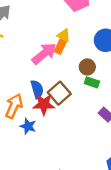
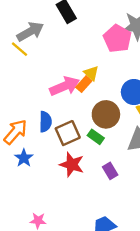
brown circle: (87, 67) -> (106, 114), size x1.5
green rectangle: (92, 82) -> (96, 137), moved
red star: (44, 104) -> (72, 165), moved

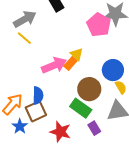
yellow line: (20, 49) -> (24, 38), moved
brown square: (68, 133) -> (36, 111), moved
green rectangle: (96, 137) -> (81, 108), size x1.5
purple rectangle: (110, 171) -> (94, 128), moved

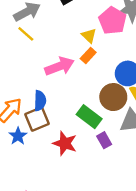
yellow triangle: (77, 54) -> (89, 36), moved
orange rectangle: (70, 63) -> (88, 55), moved
brown circle: (89, 89) -> (113, 97), moved

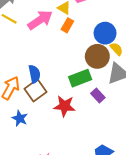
pink arrow: (59, 66) -> (40, 20), moved
green rectangle: (89, 117) -> (80, 78), turned -45
blue star: (18, 136) -> (20, 118), moved

